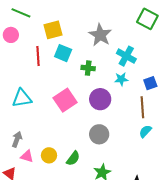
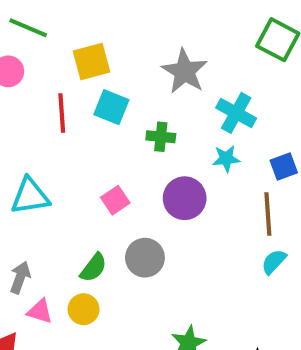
pink square: (65, 100) -> (115, 200), size x0.6
gray circle: (99, 134) -> (145, 258), moved
green semicircle: (73, 158) -> (93, 268), moved

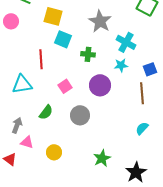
yellow square: (91, 61) -> (53, 16), turned 30
red line: (62, 113) -> (41, 59), moved
cyan semicircle: (274, 262) -> (142, 128), moved
green semicircle: (93, 268) -> (46, 112), moved
yellow circle: (84, 309) -> (54, 152), moved

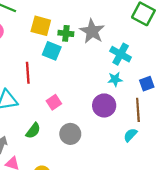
green cross: (88, 54) -> (66, 33), moved
purple circle: (100, 85) -> (104, 105), moved
cyan semicircle: (142, 128) -> (130, 135), moved

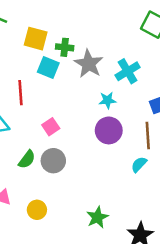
gray star: (92, 31) -> (89, 64), moved
cyan cross: (121, 54) -> (128, 71), turned 30
cyan star: (115, 79) -> (107, 100), moved
gray circle: (70, 134) -> (53, 161), moved

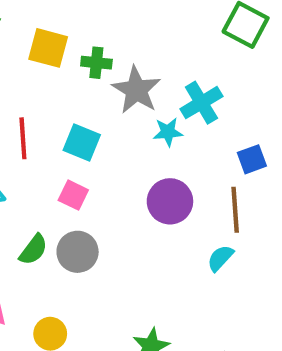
cyan square: (48, 67) -> (82, 143), moved
cyan star: (107, 100) -> (168, 132), moved
pink square: (51, 127) -> (73, 195), turned -30

